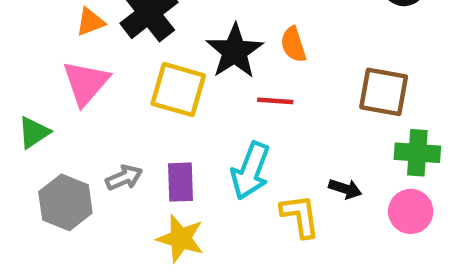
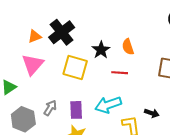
black star: (235, 51) -> (101, 50), size x0.7
cyan arrow: (250, 171) -> (108, 105), turned 50
gray arrow: (124, 178) -> (50, 108), turned -35

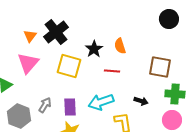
orange triangle: (35, 36) -> (30, 36), turned -32
black arrow: (152, 113) -> (141, 101), moved

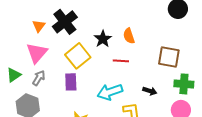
yellow square: (69, 66) -> (78, 56), turned 35
gray arrow: (45, 105) -> (39, 78), moved
purple rectangle: (70, 107) -> (71, 82), moved

